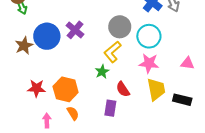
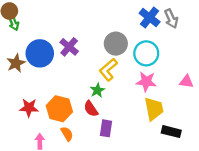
red semicircle: (123, 89) -> (91, 109), moved
black rectangle: (182, 100) -> (171, 132), moved

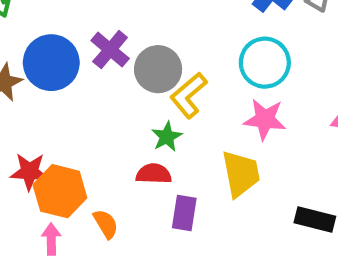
gray circle: (116, 44) -> (158, 69), moved
orange hexagon: (59, 109) -> (60, 191), moved
red semicircle: (91, 109) -> (154, 174), turned 126
yellow trapezoid: (154, 109) -> (241, 174), moved

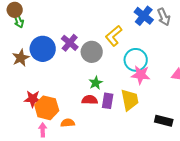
cyan circle: (265, 63) -> (136, 60), moved
yellow L-shape: (189, 95) -> (114, 36), moved
purple rectangle: (184, 213) -> (108, 101), moved
orange semicircle: (106, 224) -> (68, 123), turned -64

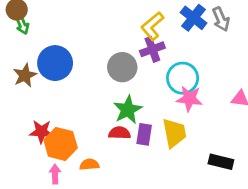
yellow L-shape: (114, 36) -> (152, 26), moved
purple cross: (70, 43) -> (152, 49), moved, turned 30
green star: (96, 83) -> (128, 110), size x1.5

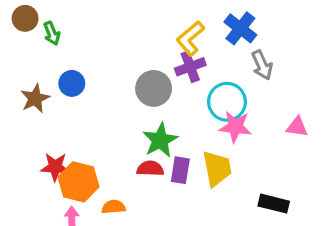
gray arrow: (221, 19) -> (262, 65), moved
green arrow: (22, 25) -> (52, 33), moved
blue circle: (55, 63) -> (72, 83), size x0.6

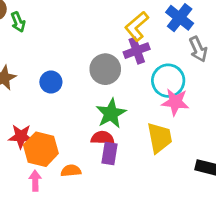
blue circle: (72, 83) -> (51, 82), moved
purple rectangle: (180, 170) -> (110, 154), moved

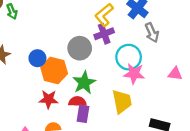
red star: (21, 136) -> (49, 99), moved
orange hexagon: (41, 149) -> (54, 70), moved

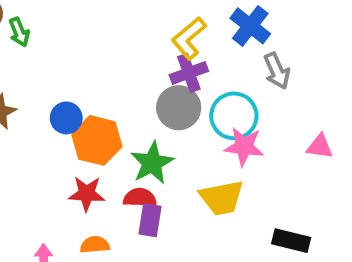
gray circle: (80, 48) -> (179, 108), moved
yellow trapezoid: (122, 102) -> (222, 198), turned 90

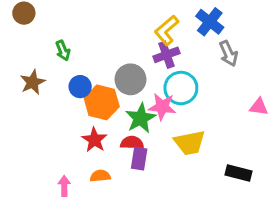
green arrow: (19, 32) -> (63, 51), moved
gray circle: (179, 108) -> (130, 79), moved
cyan circle: (234, 116) -> (181, 88), moved
pink star: (244, 147) -> (162, 107), moved
red star: (87, 194) -> (94, 140), turned 30

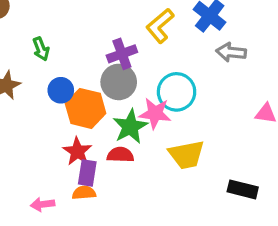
gray arrow: (228, 53) -> (231, 52), turned 120
purple cross: (166, 55) -> (122, 54), moved
purple rectangle: (139, 159) -> (87, 173), moved
pink arrow: (64, 186) -> (43, 204), turned -96

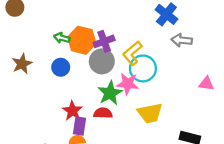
yellow L-shape: (160, 26) -> (132, 53), moved
green arrow: (41, 49) -> (62, 38), moved, turned 126
orange hexagon: (86, 108) -> (82, 40), moved

